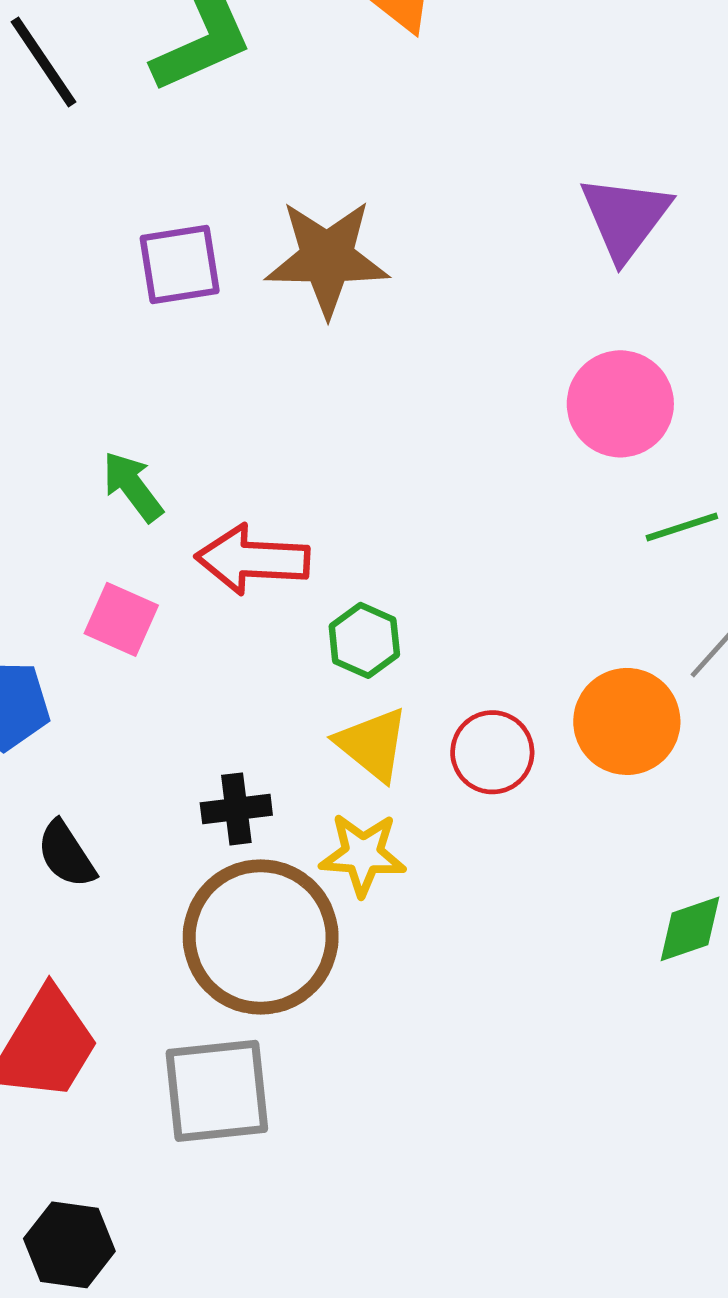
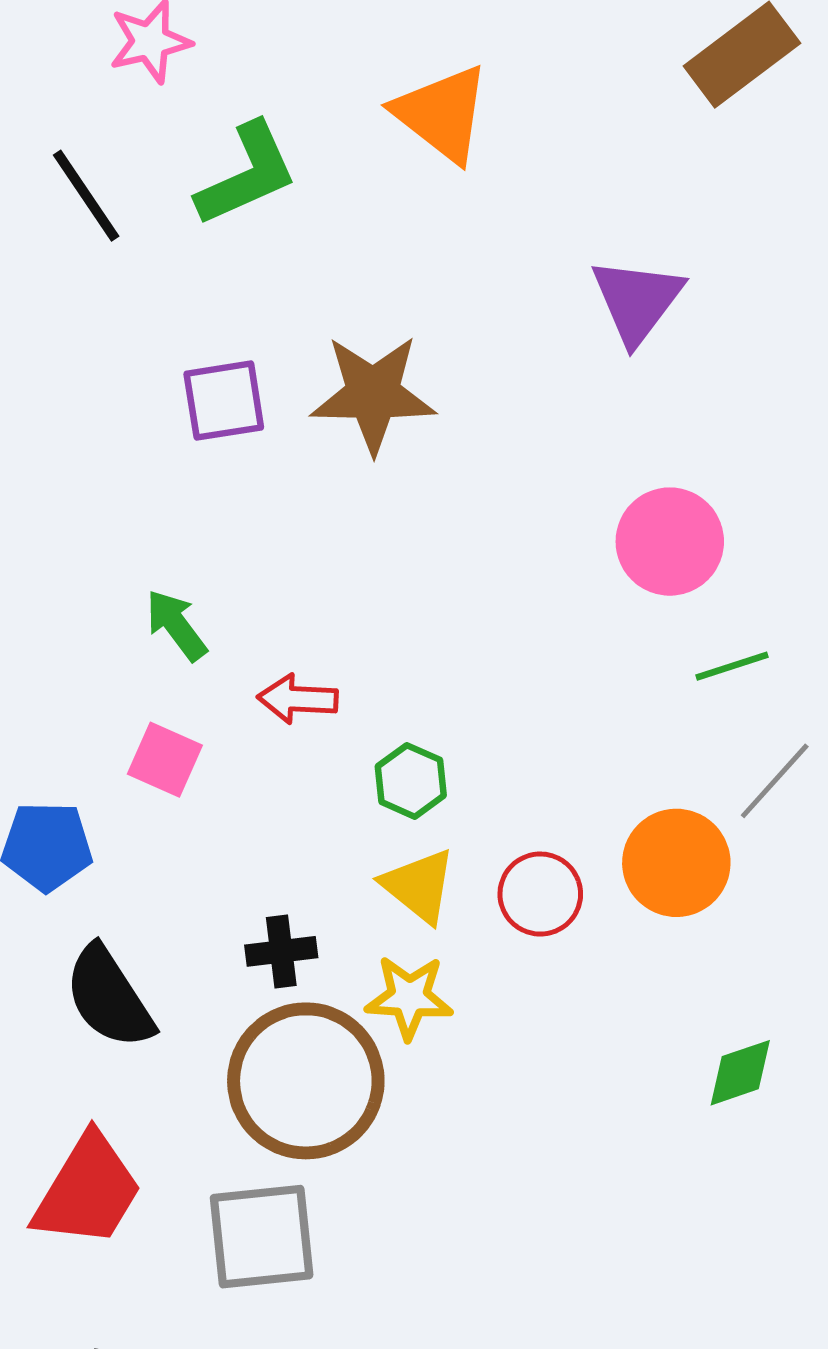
purple triangle: (625, 218) -> (637, 301), moved
red arrow: (253, 559) -> (298, 699), size x0.7
black semicircle: (66, 854) -> (109, 997), size x1.5

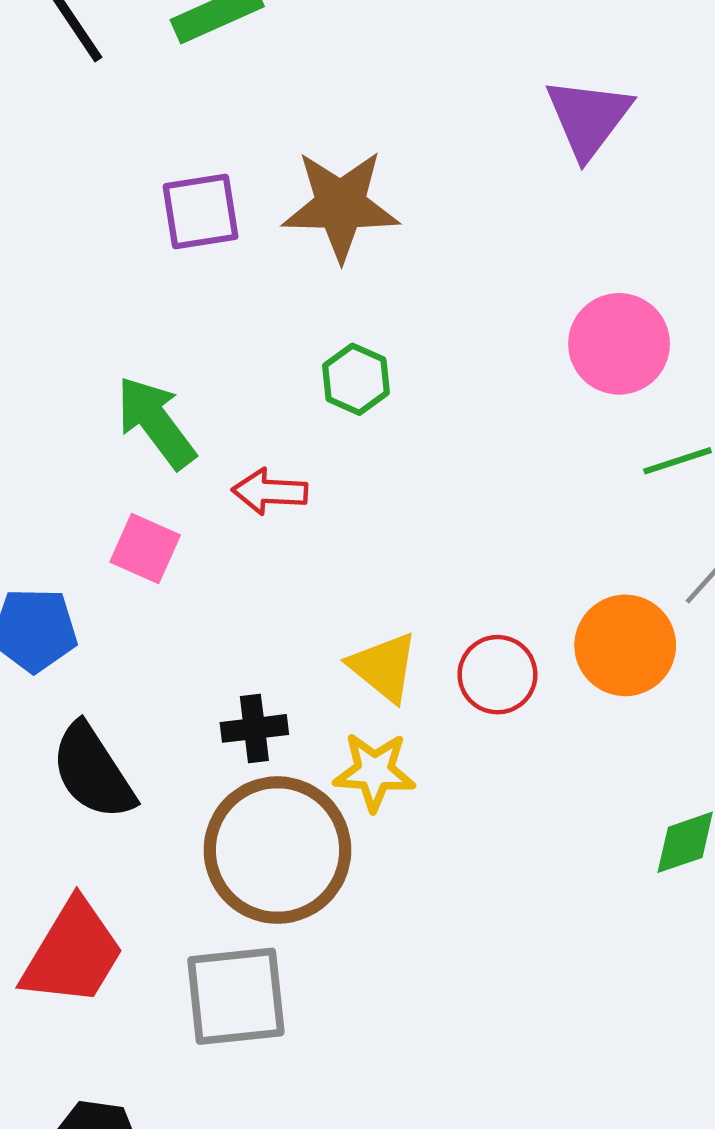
green arrow: (176, 625) -> (156, 422), size x1.4
green hexagon: (411, 781) -> (356, 379), moved

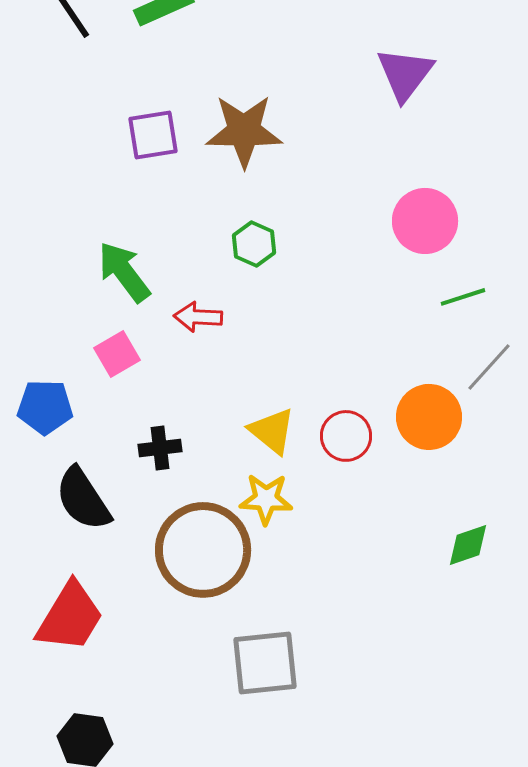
pink square: (145, 548) -> (117, 354), turned 36
black cross: (254, 728) -> (160, 448), moved
gray square: (236, 996) -> (265, 663), moved

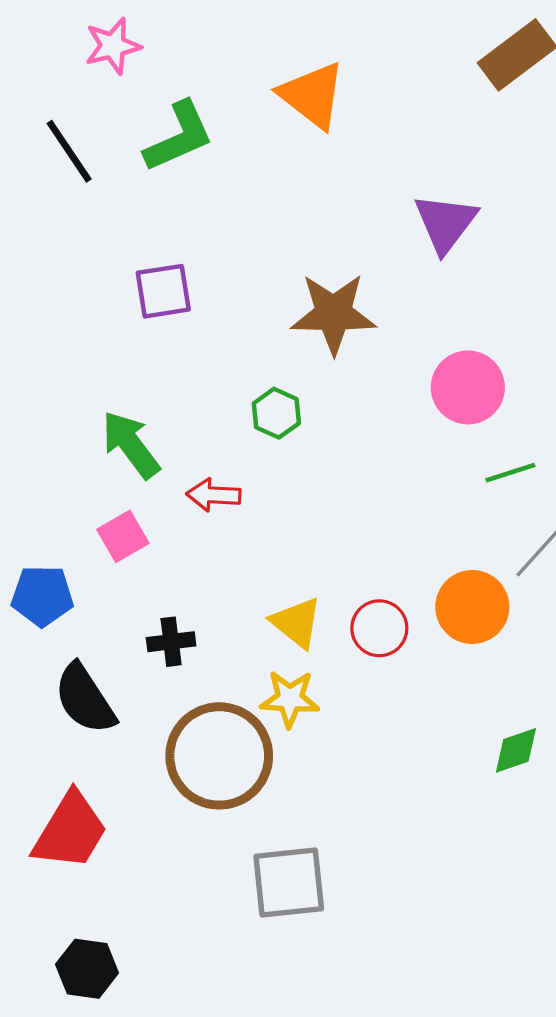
brown star: (244, 131) -> (333, 314), moved

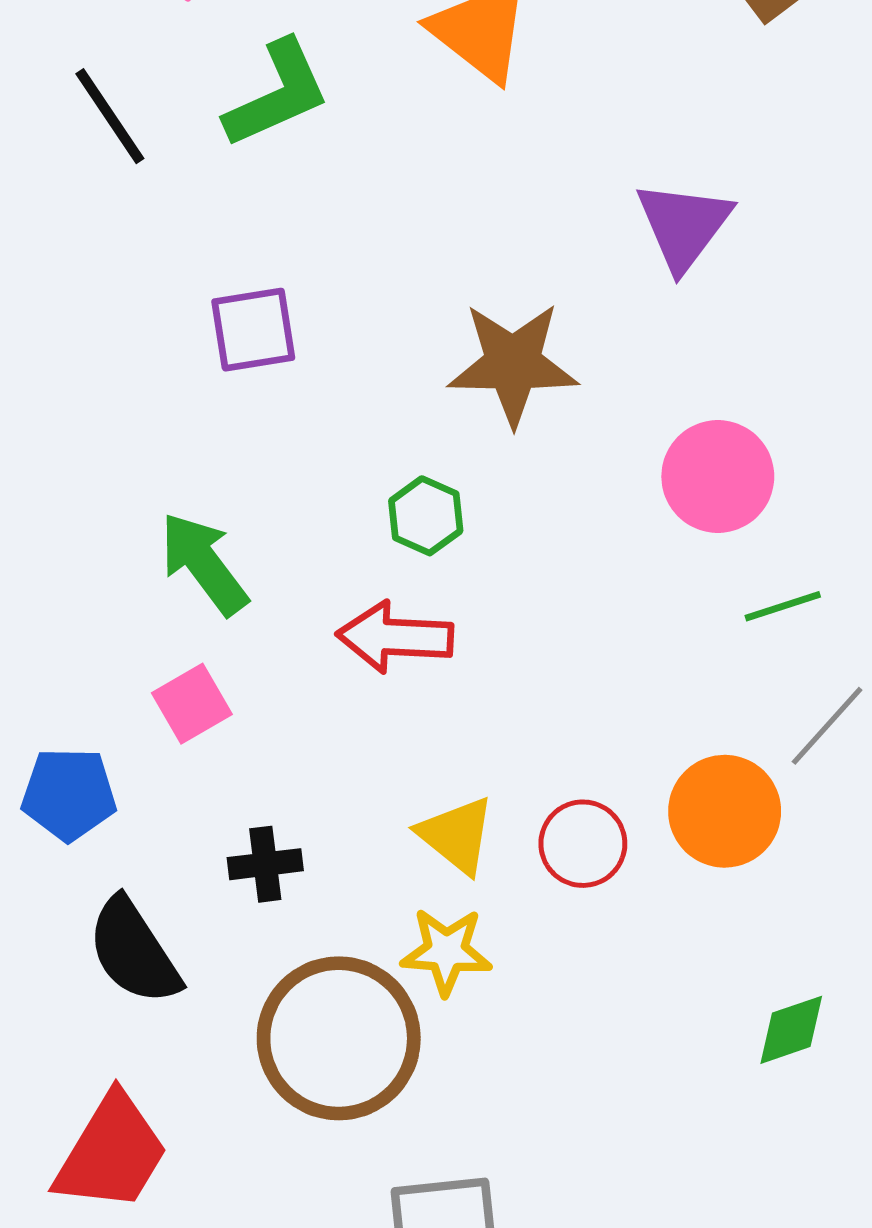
red arrow: (214, 495) -> (395, 637), moved, size x1.4

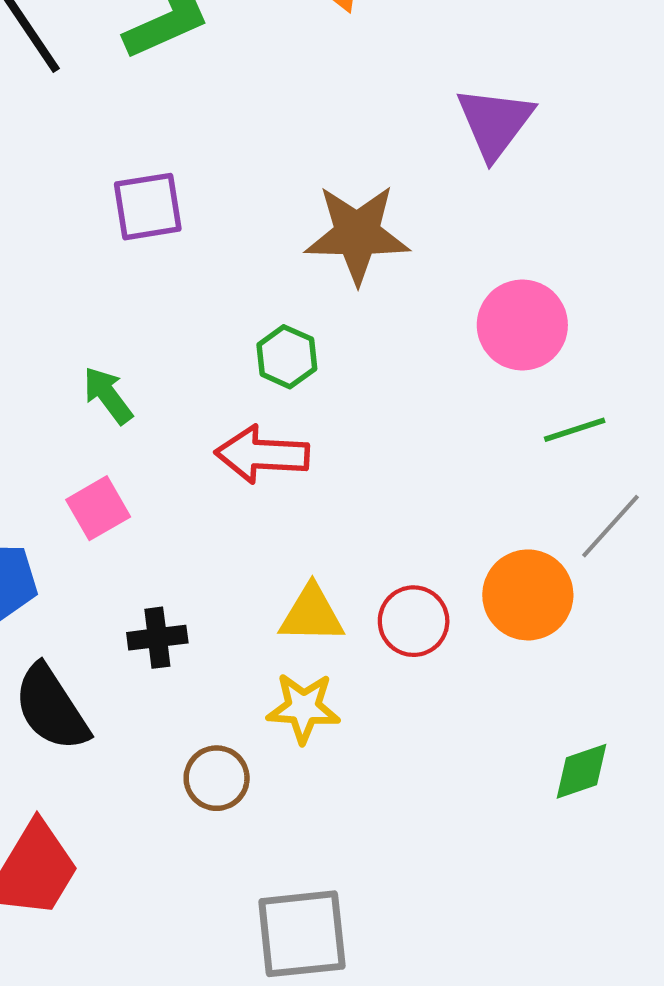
green arrow: (204, 564) -> (108, 395), size x0.7
yellow triangle: (457, 835) -> (312, 614), turned -38
brown circle: (339, 1038) -> (217, 778), size x0.5

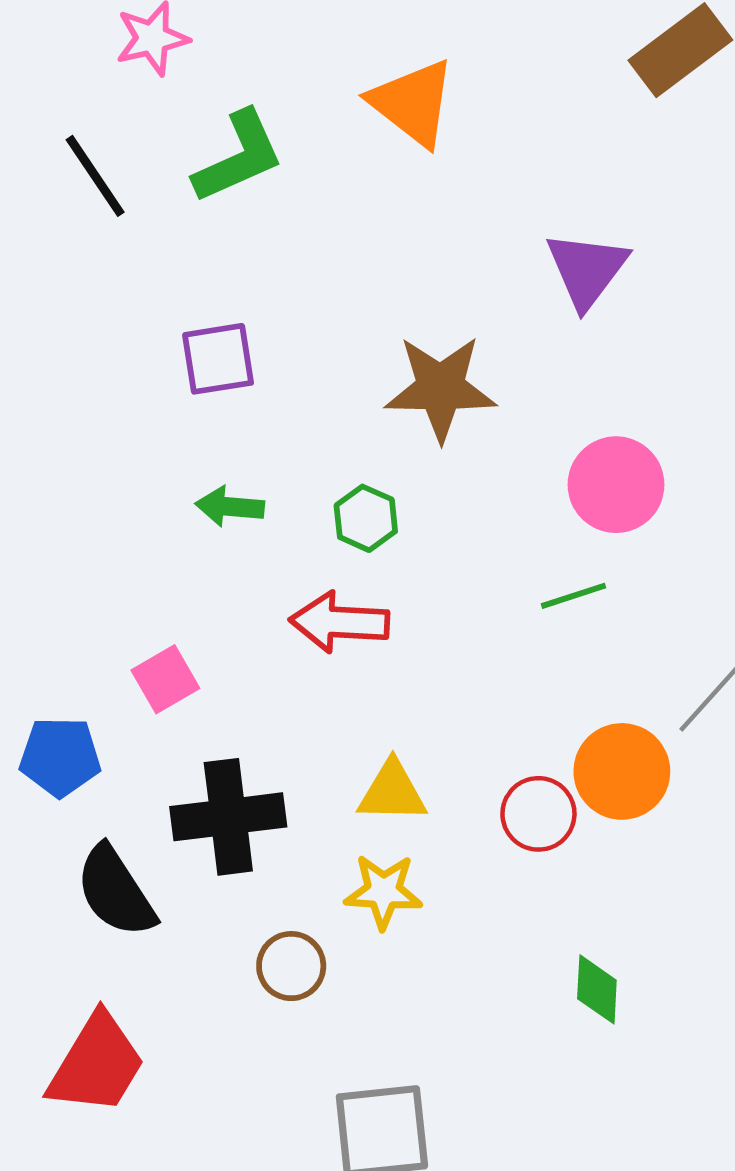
green arrow: (108, 395) -> (230, 507), moved, turned -48
green line: (575, 430) -> (574, 596), moved
red circle: (414, 621) -> (538, 814), moved
black cross: (157, 638) -> (228, 817), size x1.8
green diamond: (582, 771) -> (597, 989), moved, turned -68

